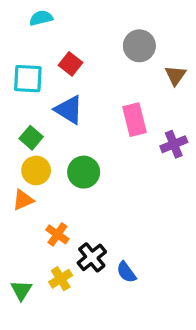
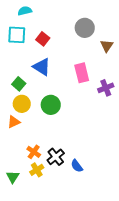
cyan square: (28, 79) -> (17, 35), moved
orange cross: (57, 234) -> (34, 152), moved

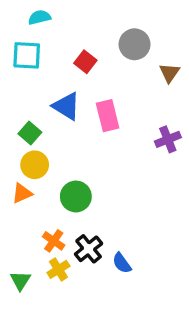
red square: (43, 39) -> (85, 62), moved
pink rectangle: (82, 73) -> (108, 116), moved
green circle: (51, 105) -> (76, 196), moved

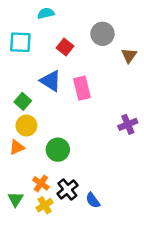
cyan semicircle: (39, 17) -> (46, 13), moved
purple cross: (168, 139) -> (128, 124), moved
green triangle: (20, 281) -> (16, 199), moved

